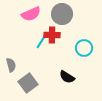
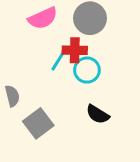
cyan circle: (84, 48) -> (87, 70), moved

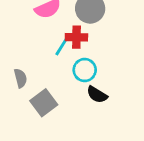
cyan circle: (87, 70) -> (85, 70), moved

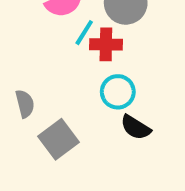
cyan line: (61, 47) -> (84, 33), moved

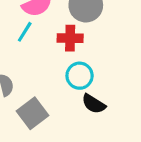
cyan line: (84, 33) -> (25, 32), moved

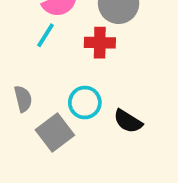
cyan circle: (80, 76) -> (85, 103), moved

